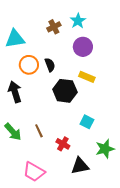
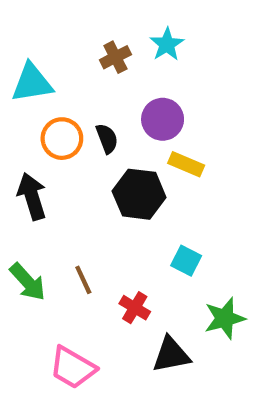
purple circle: (83, 47) -> (163, 119), moved

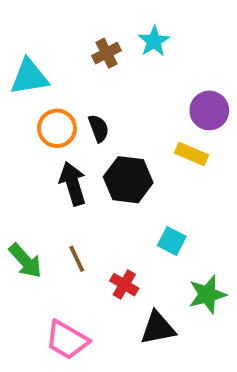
purple circle: (163, 119) -> (209, 110), moved
yellow rectangle: (186, 164) -> (192, 154), moved
black arrow: (32, 196) -> (73, 184), moved

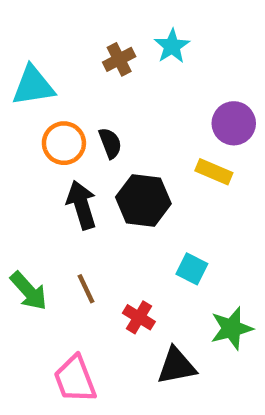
pink trapezoid: (67, 340) -> (75, 379), turned 39

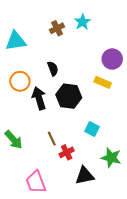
orange circle: (64, 143) -> (20, 81), moved
brown line: (86, 289) -> (52, 139), moved
red cross: (139, 317) -> (67, 152), turned 32
green star: (232, 328) -> (111, 158), turned 30

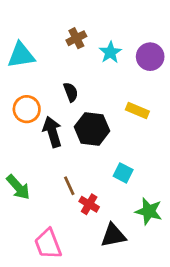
cyan star: (82, 22) -> (110, 52), moved
purple circle: (112, 59) -> (150, 57), moved
red cross: (67, 152) -> (89, 204), turned -32

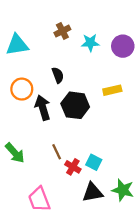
cyan star: (110, 52) -> (90, 43), turned 30
yellow rectangle: (137, 111) -> (112, 90), turned -36
cyan square: (123, 173) -> (94, 162), moved
green star: (149, 211) -> (123, 190), moved

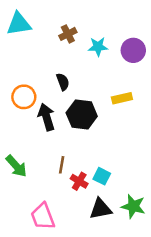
cyan triangle: (17, 45) -> (19, 24), moved
brown line: (57, 152) -> (62, 165), turned 35

